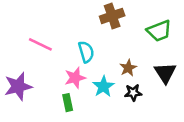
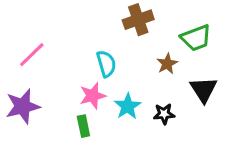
pink line: (40, 44) -> (32, 55), moved, turned -70
brown star: (128, 68) -> (167, 64), moved

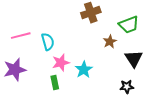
pink line: (32, 55) -> (21, 36), turned 30
cyan semicircle: (106, 64) -> (48, 42), moved
black star: (164, 114) -> (127, 87), moved

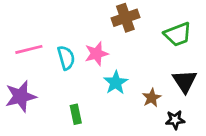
brown star: (110, 42) -> (152, 98), moved
pink star: (61, 63) -> (96, 54), moved
cyan star: (84, 70) -> (116, 83), moved

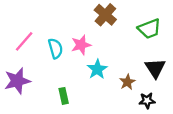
brown cross: (125, 18) -> (105, 15), turned -30
pink line: (29, 49) -> (24, 41), turned -35

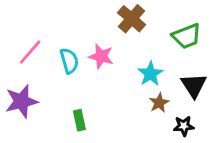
pink star: (81, 45) -> (101, 56), turned 30
cyan star: (97, 69) -> (150, 74), moved

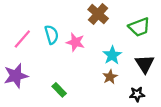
cyan semicircle: (69, 61) -> (52, 35), moved
brown star: (159, 103) -> (110, 77), moved
green rectangle: (79, 120) -> (59, 90), turned -32

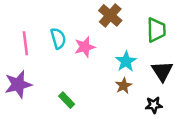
green trapezoid: (139, 27) -> (156, 30), turned -70
pink line: (22, 39) -> (25, 43), turned -48
pink star: (75, 42) -> (85, 47), turned -30

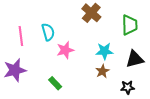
pink star: (85, 47) -> (65, 50), moved
cyan star: (126, 61) -> (104, 51), turned 30
black triangle: (162, 71) -> (135, 59), turned 48

